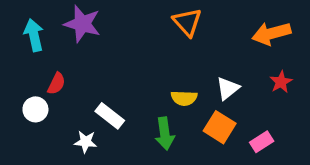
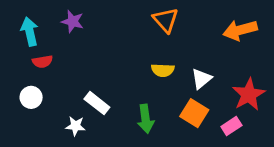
purple star: (82, 24) -> (73, 21), size x0.7
red star: (281, 82) -> (249, 94), moved, size x1.6
red semicircle: (56, 84) -> (43, 62), moved, turned 54
yellow semicircle: (184, 98) -> (163, 70), moved

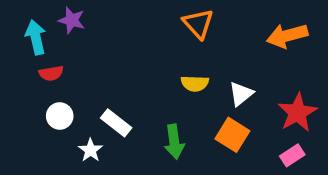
purple star: (73, 21) -> (72, 20), moved
white circle: (31, 97) -> (60, 116), moved
white star: (75, 126) -> (90, 150), turned 30
pink rectangle: (231, 126) -> (292, 155), moved

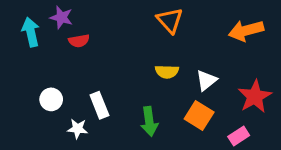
red semicircle: (51, 73) -> (79, 41), moved
white rectangle: (116, 123) -> (99, 105), turned 30
white star: (90, 150) -> (78, 129), turned -30
pink rectangle: (292, 155) -> (239, 136), moved

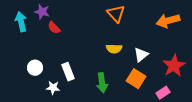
red semicircle: (79, 41) -> (54, 28), turned 56

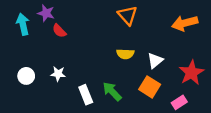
white circle: (35, 68) -> (26, 76), moved
white rectangle: (68, 72) -> (86, 95), moved
green arrow: (102, 83) -> (112, 91), turned 144
white star: (53, 88) -> (58, 74), moved

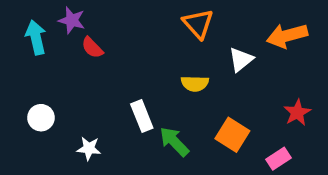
white triangle: (155, 61) -> (241, 60), moved
red star: (191, 73) -> (297, 113), size x0.7
white star: (58, 74) -> (89, 148), moved
white rectangle: (86, 95) -> (142, 116), moved

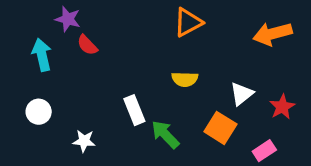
orange triangle: (198, 24) -> (188, 22), turned 44
cyan arrow: (36, 37) -> (42, 55), moved
white triangle: (241, 60) -> (242, 94), moved

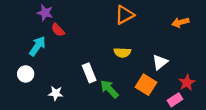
orange arrow: (272, 34) -> (180, 22), size x0.7
cyan arrow: (42, 55) -> (37, 46), moved, turned 48
red star: (282, 107) -> (187, 83), moved

